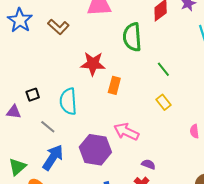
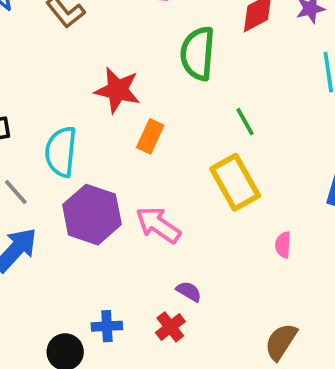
yellow rectangle: (163, 102) -> (235, 182), size x1.8
purple hexagon: (95, 150) -> (92, 215), moved

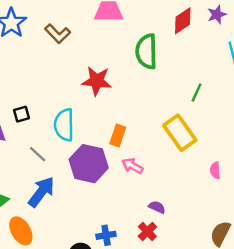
green line: (245, 122) -> (197, 93), moved, turned 60
orange rectangle: (150, 136) -> (118, 136), moved
pink arrow: (158, 225) -> (132, 166), size x0.7

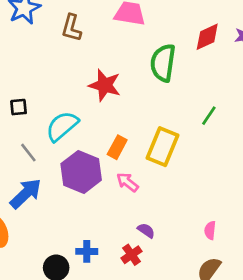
brown L-shape: (58, 34) -> (71, 28), turned 50
cyan semicircle: (64, 125) -> (62, 126), turned 40
yellow rectangle: (180, 133) -> (163, 147), moved, turned 48
pink semicircle: (215, 170) -> (210, 230), moved

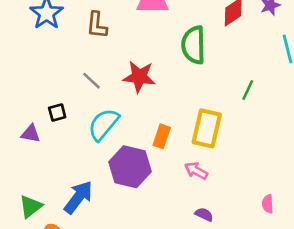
gray line: (28, 153) -> (92, 81), moved
pink arrow: (127, 182) -> (196, 171), moved

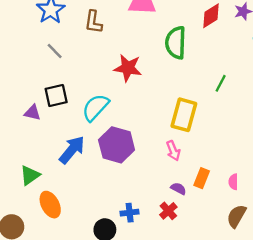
gray line: (92, 81) -> (55, 51), moved
black square: (57, 112) -> (56, 96), size x1.5
orange rectangle: (162, 136) -> (202, 178), moved
pink arrow: (196, 171) -> (173, 151), turned -144
blue arrow: (78, 197) -> (72, 150), moved

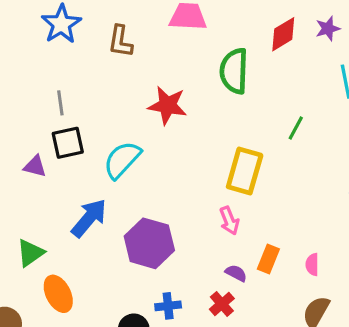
gray line: (55, 51) -> (60, 103), moved, turned 36
purple hexagon: (117, 145) -> (149, 243), moved

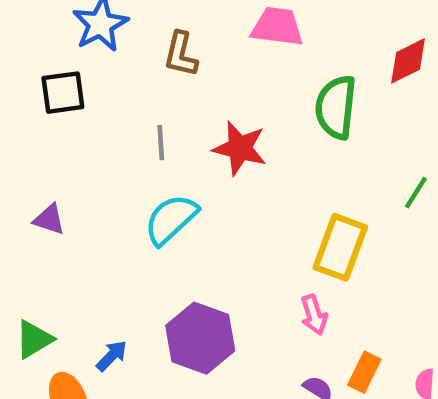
gray line: (60, 103) -> (161, 143), moved
black square: (68, 143) -> (63, 93), moved
blue arrow: (89, 218) -> (112, 356), moved, size x0.6

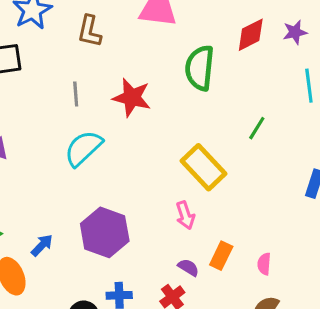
yellow rectangle: (340, 247) -> (203, 167), turned -63

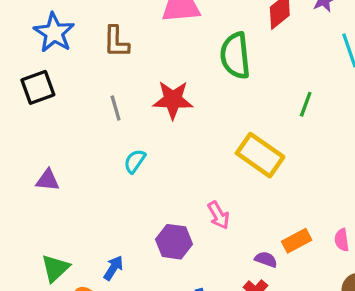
cyan semicircle: (83, 148) -> (135, 161), size x0.6
pink arrow: (185, 215) -> (219, 215), moved
purple hexagon: (105, 232) -> (174, 242), size x0.7
orange rectangle: (221, 256) -> (297, 241), turned 48

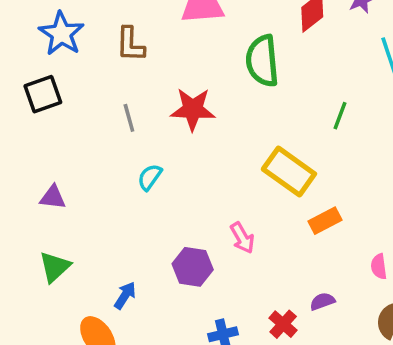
orange rectangle: (297, 241) -> (325, 221), moved
purple semicircle: (266, 259) -> (322, 301), moved, turned -40
green triangle: (55, 268) -> (55, 267), moved

